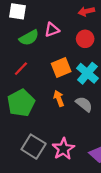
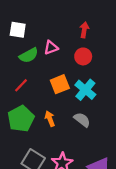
red arrow: (86, 11) -> (84, 30), turned 112
orange arrow: (59, 98) -> (50, 119), moved

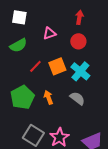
green semicircle: (29, 55) -> (18, 45), moved
red line: (21, 85) -> (35, 66), moved

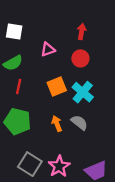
red line: (35, 66) -> (19, 87), moved, turned -32
green pentagon: (22, 97) -> (18, 121), turned -30
orange arrow: (48, 97) -> (57, 124), moved

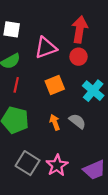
red arrow: (82, 31) -> (80, 29), size x1.6
pink triangle: (48, 49) -> (46, 48), size x1.5
cyan cross: (83, 92) -> (93, 91), moved

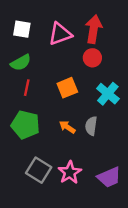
pink triangle: (46, 48) -> (60, 34), moved
gray semicircle: (77, 121) -> (91, 126), turned -120
orange arrow: (55, 122) -> (67, 127), turned -35

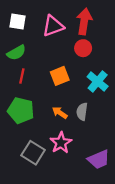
pink star: (70, 172) -> (61, 143), moved

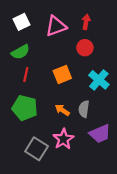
white square: (17, 21) -> (21, 22), turned -35
red arrow: (84, 21) -> (86, 22), size x0.6
purple trapezoid: (99, 159) -> (100, 134), moved

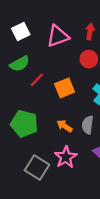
red line: (26, 75) -> (37, 80), moved, turned 32

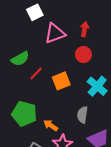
white square: (21, 31) -> (35, 12), moved
orange arrow: (65, 126) -> (51, 125), moved

